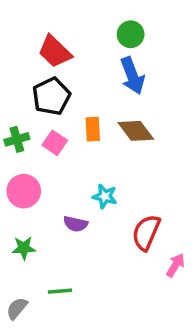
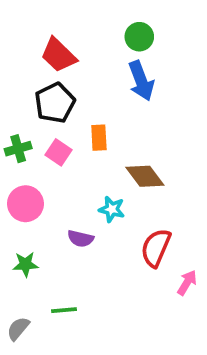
brown diamond: (136, 131) -> (145, 176), moved

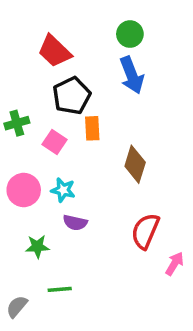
black pentagon: (55, 103) -> (72, 96), moved
green cross: (18, 149) -> (17, 123), moved
brown diamond: (145, 176) -> (135, 164), turned 54
cyan star: (112, 209) -> (63, 190), moved
green star: (25, 264) -> (37, 247), moved

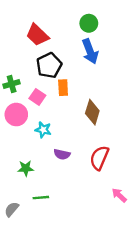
pink circle: (24, 190) -> (16, 115), moved
purple semicircle: (75, 223) -> (62, 154), moved
pink arrow: (174, 264) -> (119, 195), moved, turned -77

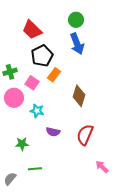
orange rectangle: (63, 88) -> (54, 75), turned 40

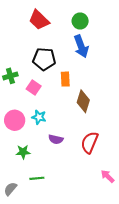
red trapezoid: (32, 30) -> (39, 20), moved
black pentagon: (42, 56) -> (44, 59), turned 30
orange rectangle: (54, 75) -> (65, 79), moved, turned -40
pink circle: (14, 98) -> (15, 120), moved

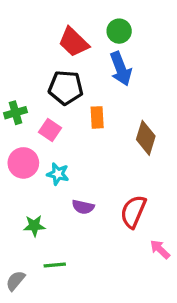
red trapezoid: (39, 20) -> (74, 42), moved
brown diamond: (83, 101) -> (146, 138), moved
pink circle: (15, 120) -> (23, 163), moved
pink arrow: (108, 176) -> (160, 249), moved

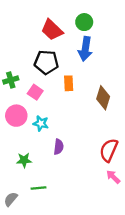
blue arrow: (121, 69) -> (85, 49), turned 30
purple semicircle: (83, 207) -> (59, 147), turned -96
red semicircle: (133, 212) -> (109, 150), moved

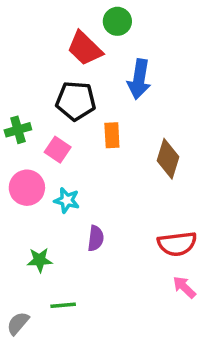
green circle: (84, 22) -> (117, 21), moved
red semicircle: (109, 150) -> (177, 244), turned -120

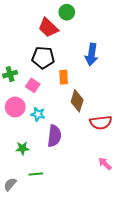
blue arrow: (139, 79) -> (92, 54), moved
brown diamond: (168, 159) -> (77, 101), moved
purple semicircle: (96, 238) -> (54, 136), size x1.5
red semicircle: (177, 244) -> (101, 122), moved

